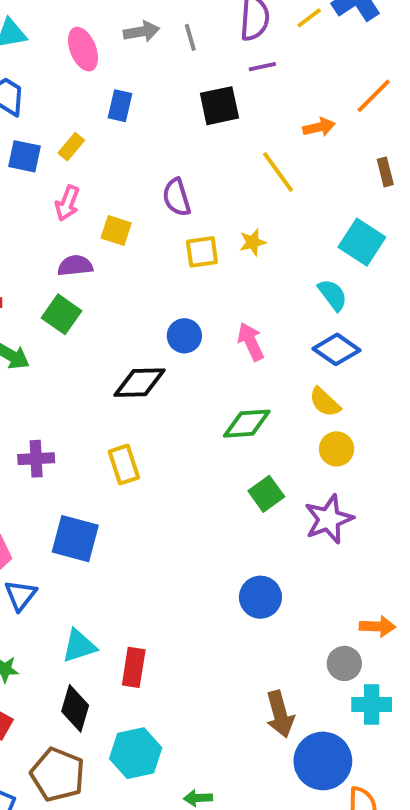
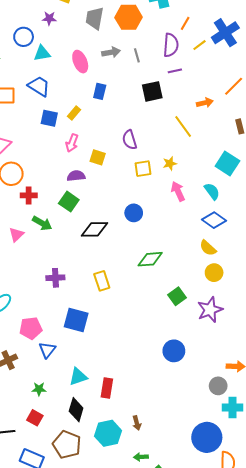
pink arrow: (251, 342) -> (178, 191), moved
black diamond: (140, 383) -> (95, 229), moved
green diamond: (247, 424) -> (150, 259), moved
brown arrow: (280, 714) -> (137, 423), moved, size x0.6

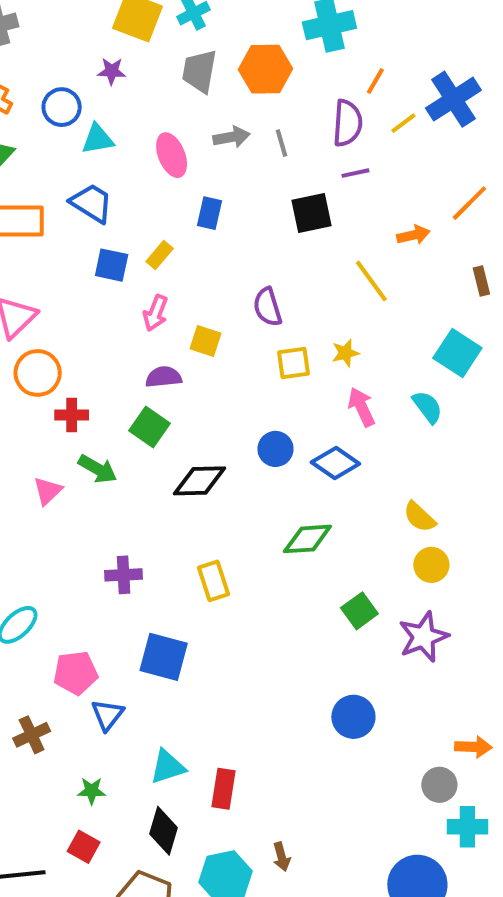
blue diamond: (214, 220) -> (335, 463), moved

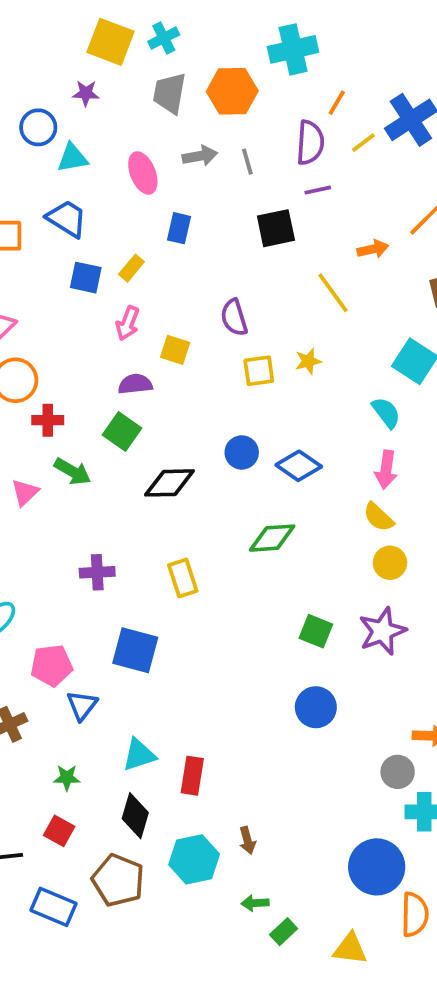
pink arrow: (361, 407) -> (386, 470), moved, turned -147
green square: (359, 611) -> (316, 631), moved, turned -32

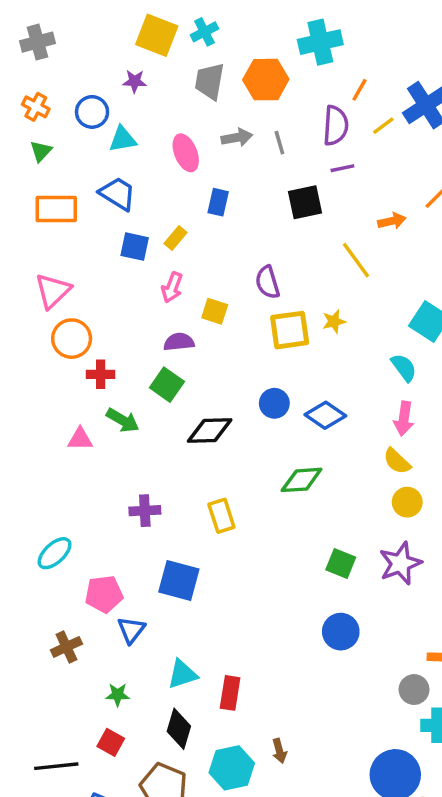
yellow square: (259, 371) -> (290, 330), size x1.4
pink triangle: (25, 492) -> (80, 439), turned 44

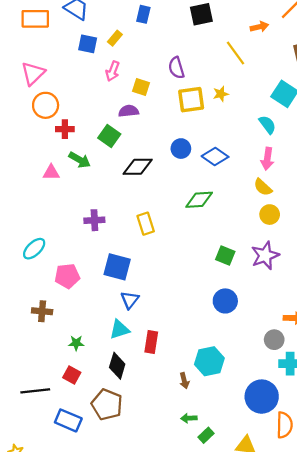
purple semicircle: (179, 342) -> (129, 111), moved
blue triangle: (131, 630) -> (130, 300), moved
brown cross: (66, 647) -> (42, 311), turned 30
cyan hexagon: (232, 768) -> (209, 361), moved

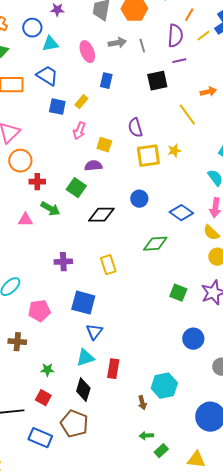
blue diamond: (215, 156) -> (181, 213), moved
blue circle: (225, 301) -> (193, 339), moved

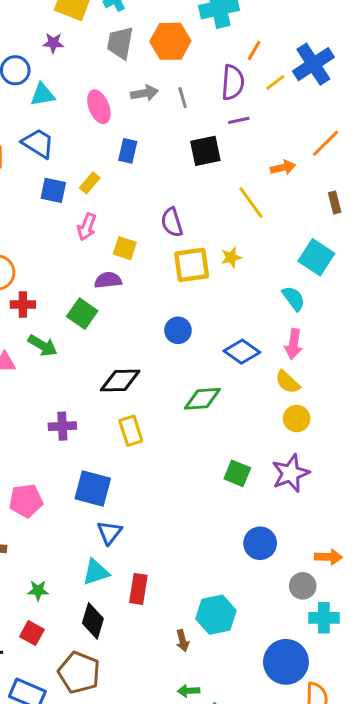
black diamond: (101, 215) -> (120, 381), moved

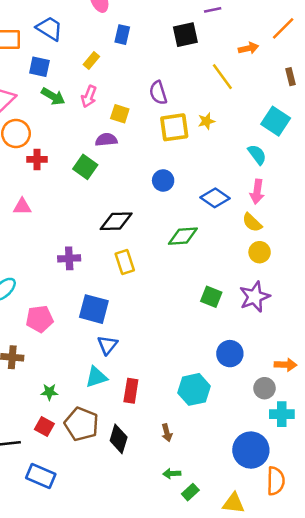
blue square: (53, 190) -> (39, 67), moved
green arrow: (43, 346) -> (53, 96), moved
cyan hexagon: (216, 615) -> (194, 389), moved
black diamond: (93, 621) -> (119, 439), moved
brown pentagon: (79, 673) -> (82, 424), moved

